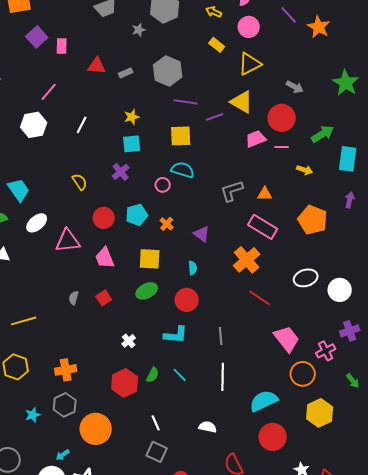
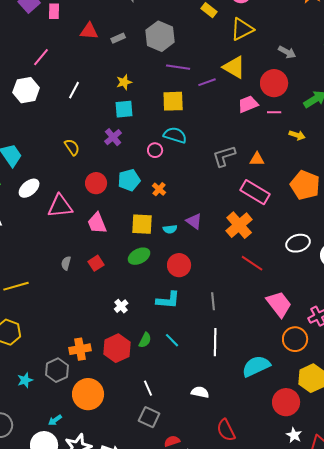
purple triangle: (202, 234) -> (194, 221), moved
cyan semicircle: (193, 268) -> (170, 229), moved, turned 88
orange cross: (66, 370) -> (80, 349), moved
red circle: (273, 437) -> (286, 402), moved

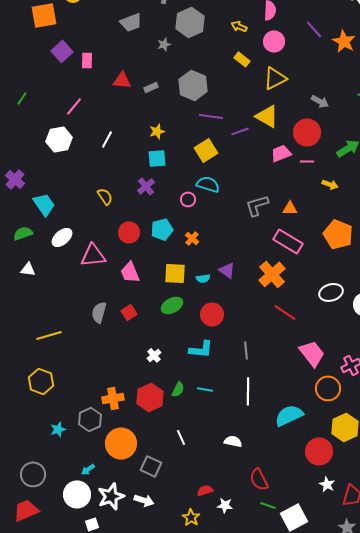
yellow square: (173, 101) -> (206, 150), turned -30
gray semicircle: (66, 263) -> (99, 312), size x1.5
cyan line: (172, 340) -> (205, 389), turned -35
gray square: (149, 417) -> (151, 466), moved

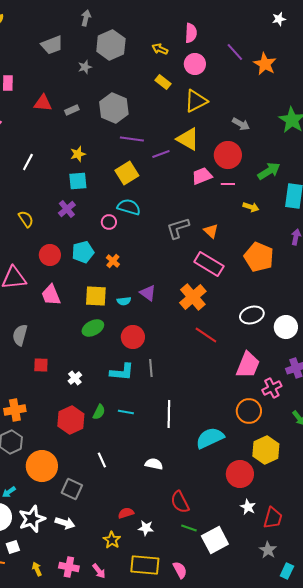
orange triangle: (290, 208) -> (211, 231), turned 42
red square: (129, 312) -> (41, 365), moved, turned 35
gray line: (246, 350) -> (151, 368), moved
pink trapezoid: (312, 353) -> (248, 365), moved, turned 60
orange cross: (113, 398) -> (15, 410), moved

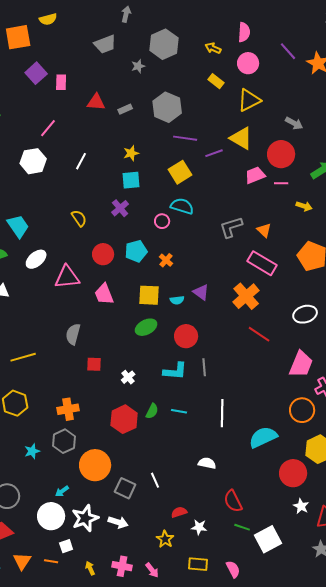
gray arrow: (86, 18) -> (126, 14), moved
white line: (102, 460) -> (155, 480), moved
yellow rectangle: (145, 565) -> (198, 564), size x0.7

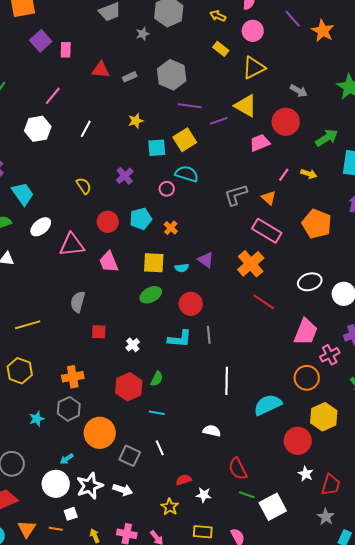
cyan square: (131, 180) -> (157, 148), moved
pink line: (281, 183) -> (284, 175), moved, turned -56
cyan line: (179, 411) -> (157, 413), moved

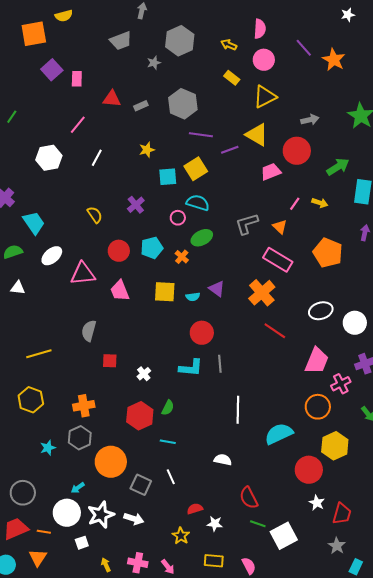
gray arrow: (299, 91) -> (310, 120), turned -42
pink line: (53, 96) -> (78, 125), moved
green ellipse: (151, 295) -> (202, 238), moved
orange line: (56, 529) -> (44, 532), moved

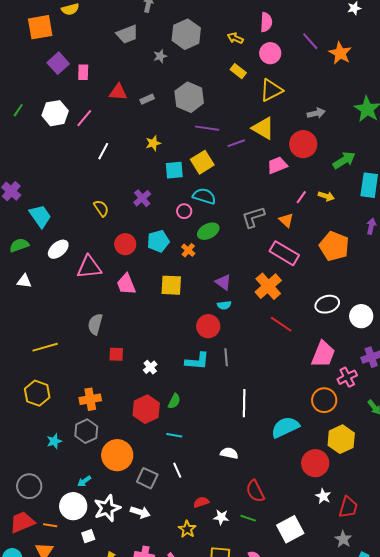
white hexagon: (49, 158) -> (55, 113), moved
cyan semicircle: (193, 297) -> (224, 305), moved
green line: (258, 524) -> (248, 518), moved

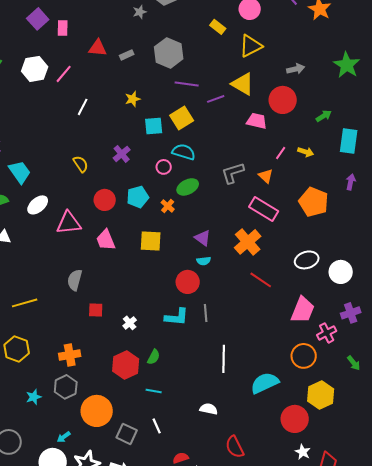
green arrow: (344, 160) -> (324, 116), size x0.7
pink trapezoid: (277, 165) -> (257, 121), turned 35

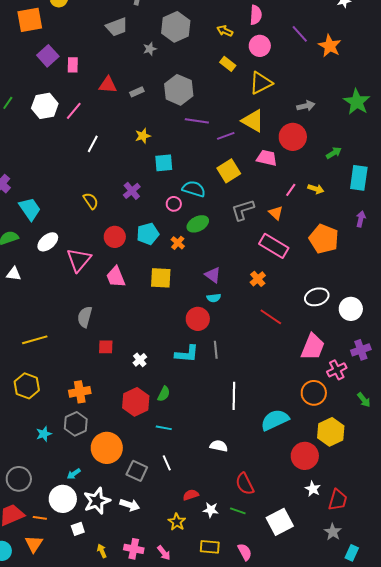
yellow square: (182, 118) -> (229, 171), moved
pink triangle: (69, 223) -> (79, 260), turned -44
orange cross: (248, 242) -> (258, 279), size x0.6

